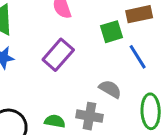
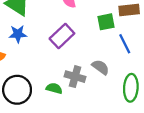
gray cross: (89, 116) -> (75, 77), moved

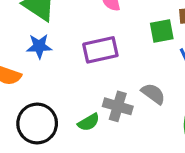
purple rectangle: (62, 36) -> (100, 50), turned 30
green semicircle: (54, 88) -> (89, 122), turned 133

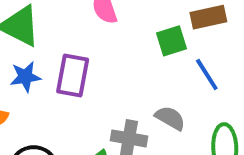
purple rectangle: (100, 50) -> (73, 75), moved, turned -60

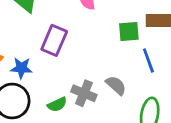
blue star: (25, 77) -> (21, 68), moved

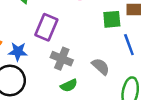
gray cross: (84, 93) -> (62, 59), moved
green semicircle: (57, 104) -> (69, 85), moved

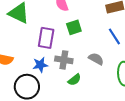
green square: (112, 19) -> (74, 27), moved
blue star: (18, 52) -> (40, 65), moved

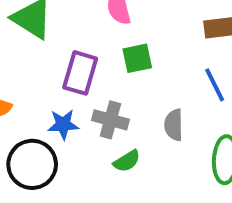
gray semicircle: (96, 59) -> (174, 125), turned -126

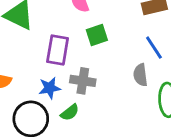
gray semicircle: (174, 125) -> (140, 75), moved
green semicircle: (127, 161) -> (70, 112), moved

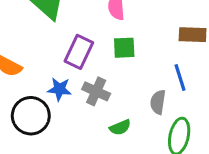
green semicircle: (70, 112) -> (120, 127), moved

